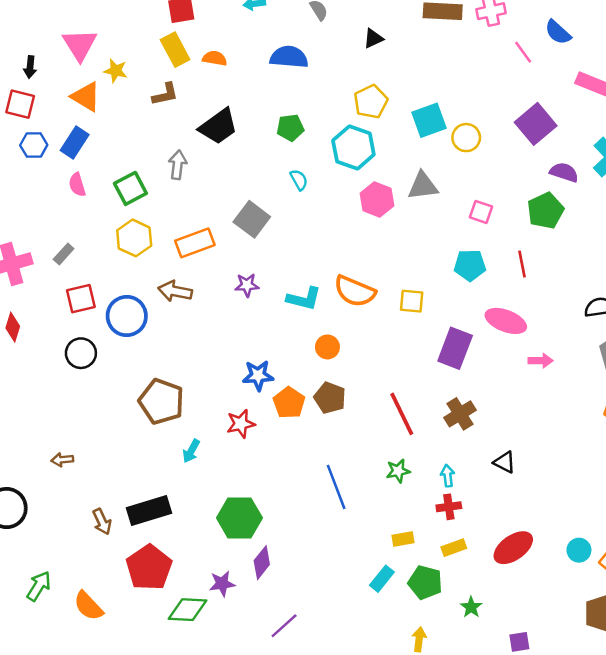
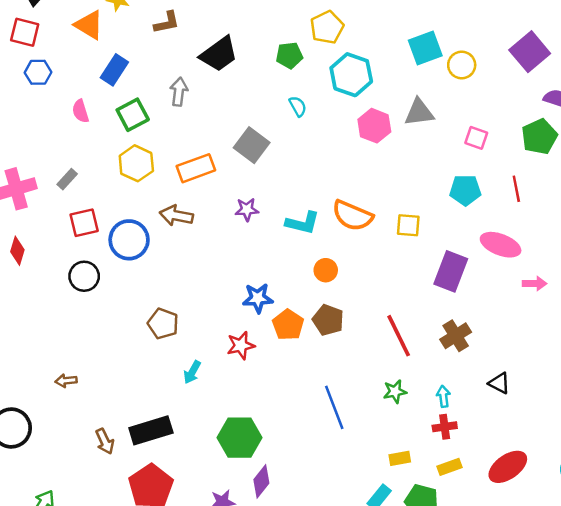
yellow pentagon: (371, 102) -> (327, 27), moved
blue rectangle: (75, 143) -> (114, 70), moved
brown pentagon: (161, 401) -> (163, 324), size x0.7

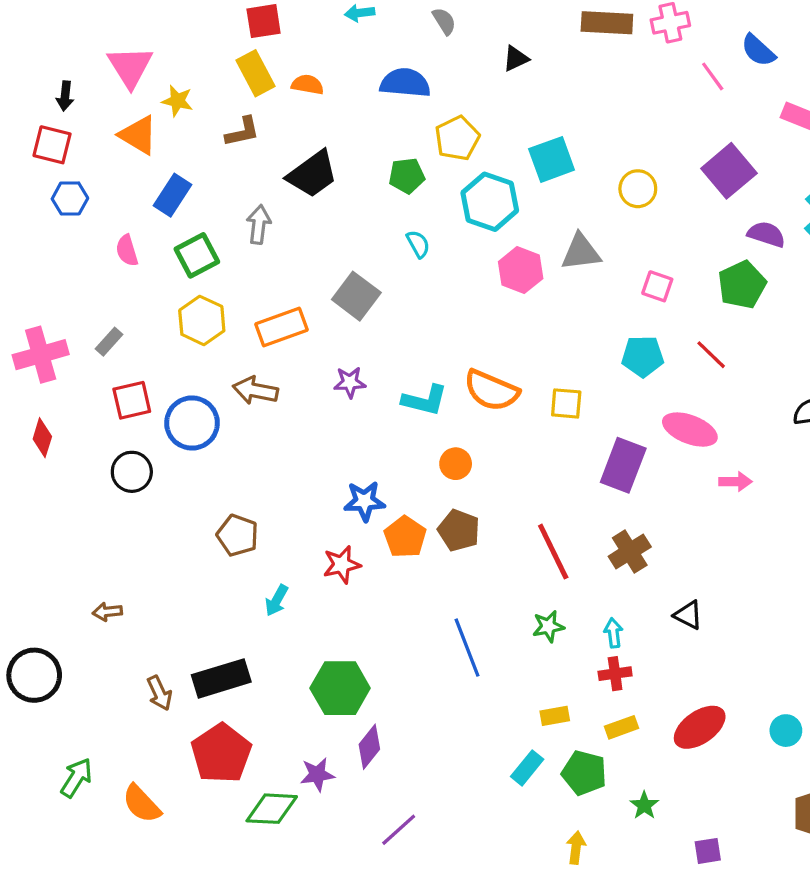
cyan square: (425, 48) -> (552, 159), moved
red line: (516, 189) -> (711, 355), turned -35

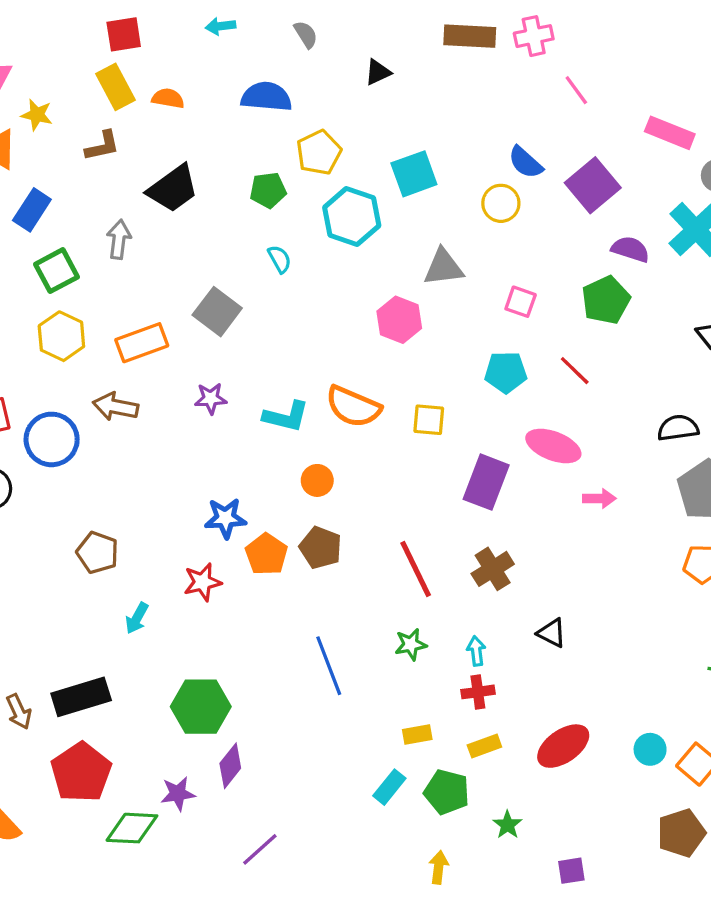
blue semicircle: (758, 50) -> (525, 162), moved
pink hexagon: (521, 270) -> (399, 320), moved

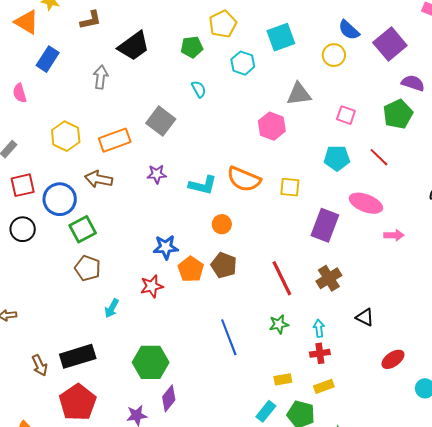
cyan hexagon: (352, 216) -> (243, 63), size x0.7
green square: (57, 271) -> (83, 229), moved
red ellipse: (563, 746) -> (393, 359), moved, size x0.7

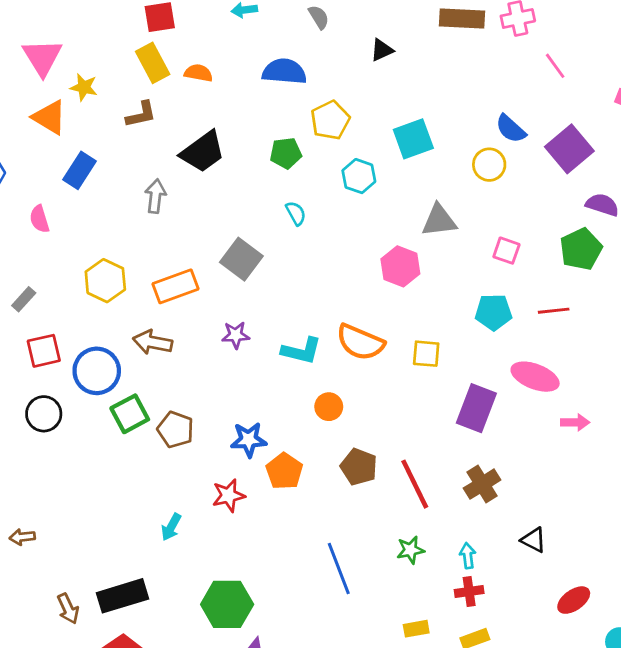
red line: (379, 157) -> (554, 311), turned -50
brown pentagon: (224, 265) -> (359, 467), moved
brown pentagon: (88, 268) -> (175, 430), moved

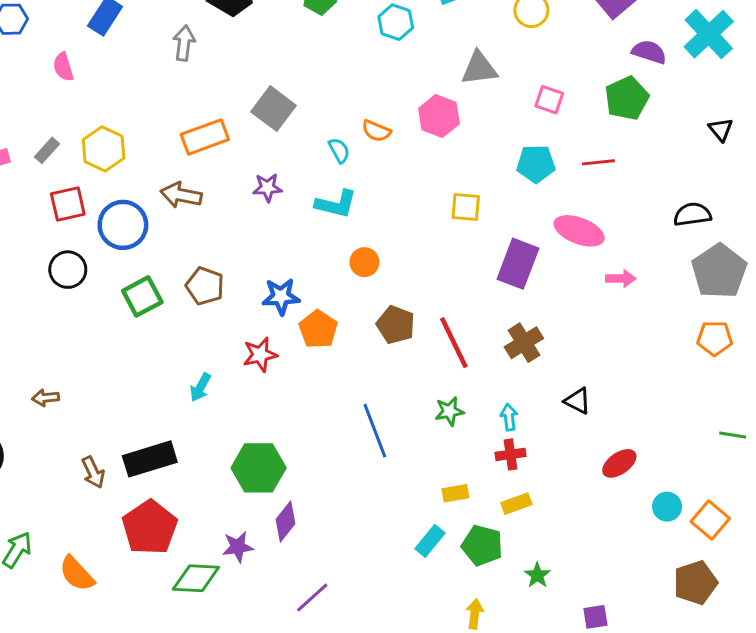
cyan semicircle: (296, 213) -> (339, 150), moved
yellow hexagon: (105, 281) -> (104, 149), moved
orange semicircle: (360, 342) -> (376, 131), moved, size x0.6
green square: (130, 414) -> (142, 296), moved

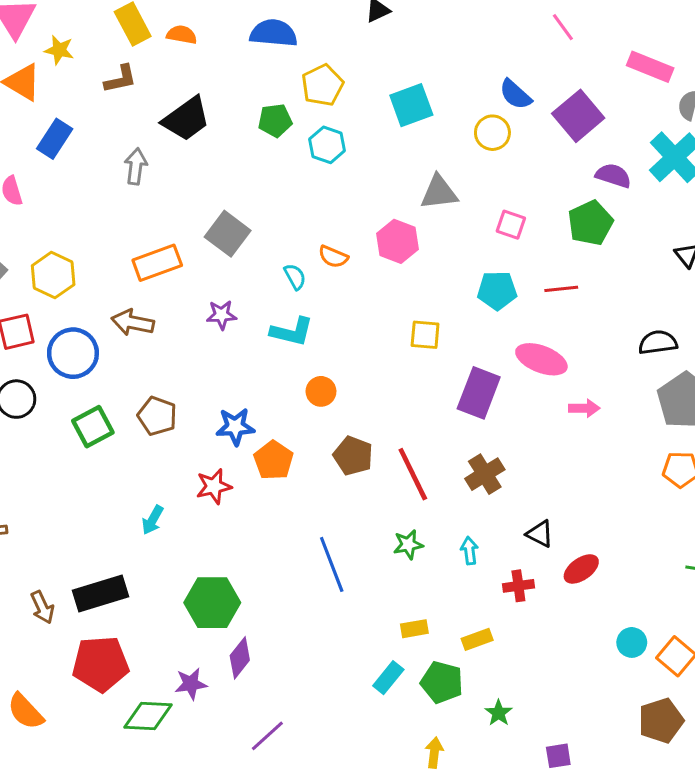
cyan hexagon: (396, 22) -> (327, 145), moved
red cross: (511, 454) -> (518, 586), moved
red ellipse: (619, 463) -> (581, 569), moved
red pentagon: (150, 527) -> (101, 664), turned 30

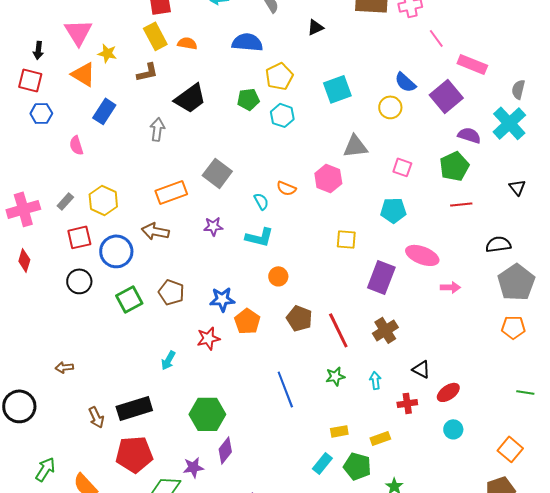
pink rectangle: (650, 67) -> (472, 64), moved
red line: (561, 289) -> (461, 204), moved
cyan circle: (632, 642) -> (453, 429), moved

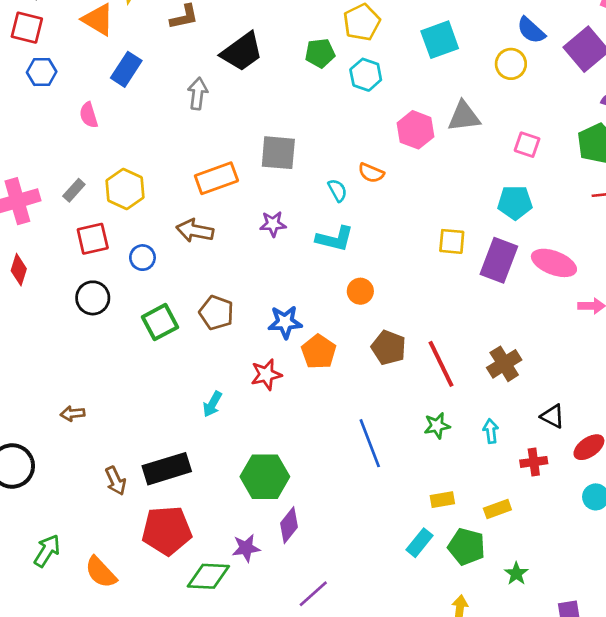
gray square: (217, 173) -> (278, 153), turned -32
pink hexagon: (328, 178) -> (415, 130), moved
blue circle: (116, 251) -> (142, 258), size x0.6
purple rectangle: (381, 277) -> (499, 260), moved

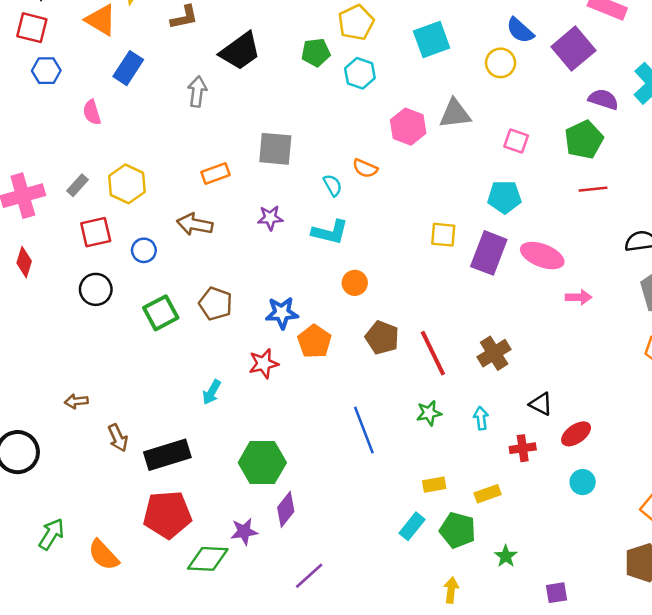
orange rectangle: (216, 178) -> (215, 174), size x0.7
brown arrow: (116, 481) -> (118, 438), moved

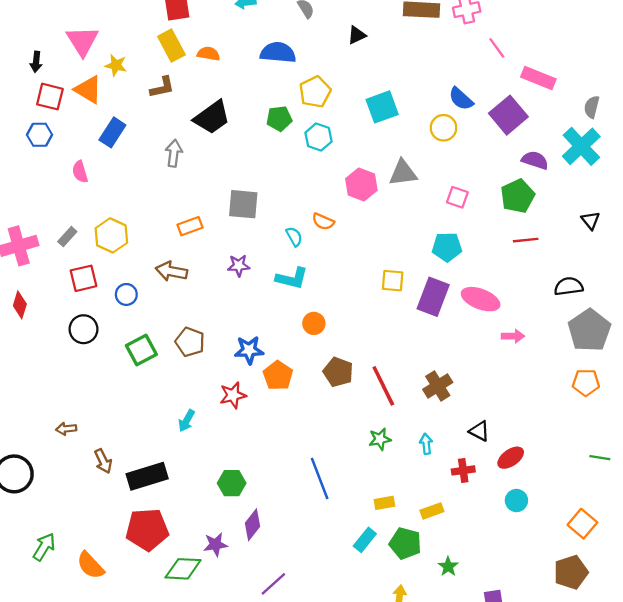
red square: (32, 28) -> (50, 97), moved
blue line: (364, 430) -> (320, 479), moved
green hexagon: (262, 463) -> (232, 483), size x0.7

